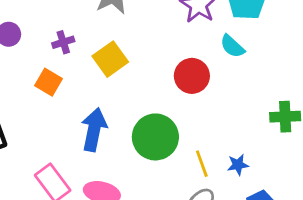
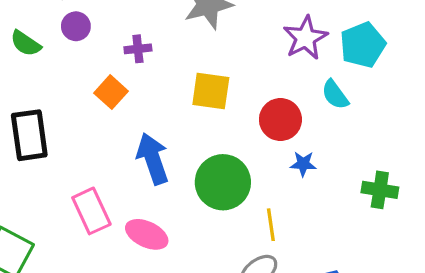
yellow square: (110, 59) -> (211, 91), moved, turned 32
blue arrow: (94, 130) -> (153, 159), turned -42
blue star: (238, 165) -> (303, 164), moved

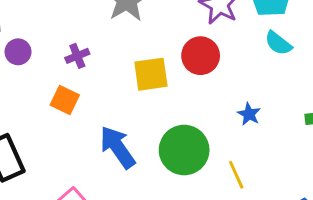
cyan semicircle: (335, 95) -> (278, 43), moved
red circle: (280, 120) -> (201, 56), moved
blue star: (303, 164) -> (249, 114), turned -30

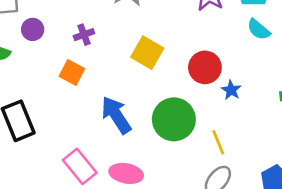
red circle: (201, 56) -> (205, 67), moved
yellow square: (151, 74) -> (147, 53), turned 36

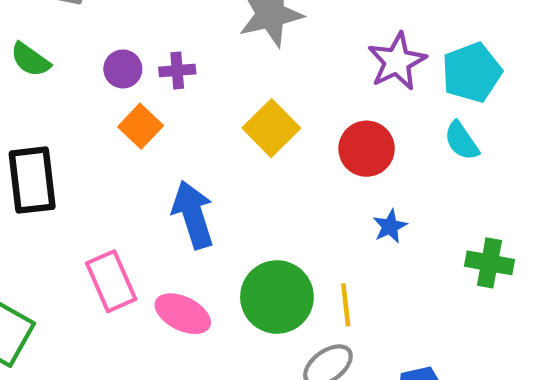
purple circle: (33, 29) -> (123, 69), moved
red circle: (205, 67) -> (367, 149), moved
green circle: (174, 119) -> (277, 297), moved

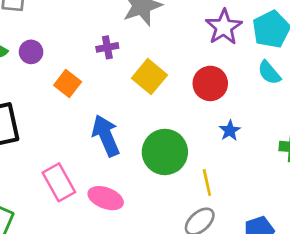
purple circle: (123, 69) -> (31, 52), moved
purple cross: (177, 70) -> (107, 47), moved
green circle: (277, 297) -> (165, 152), moved

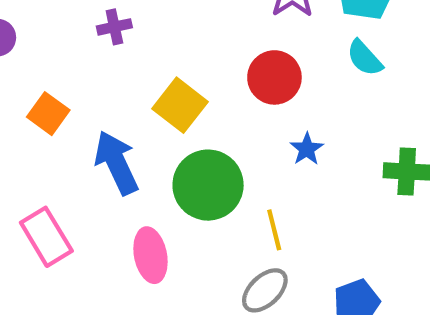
yellow square: (149, 77) -> (180, 105), moved
orange square: (68, 84) -> (48, 114), moved
pink ellipse: (106, 198) -> (151, 255), moved, turned 60

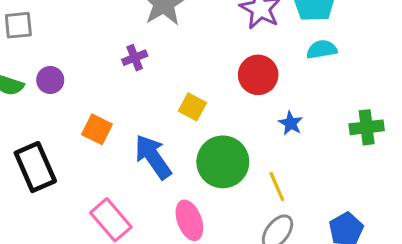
cyan semicircle: (365, 58) -> (322, 49), turned 132
yellow square: (180, 105) -> (192, 107), size x0.7

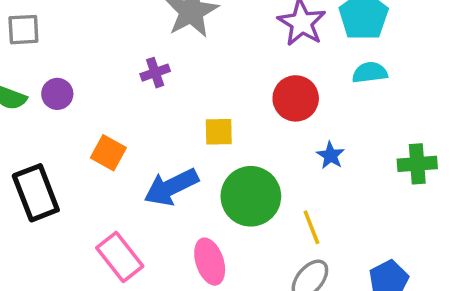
yellow square: (192, 107) -> (219, 132), turned -32
blue arrow: (153, 157) -> (171, 187), turned -84

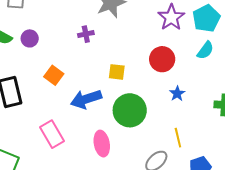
cyan semicircle: (370, 72) -> (205, 50), turned 126
yellow line: (311, 227) -> (178, 138), moved

